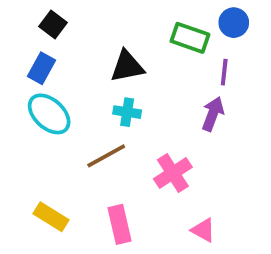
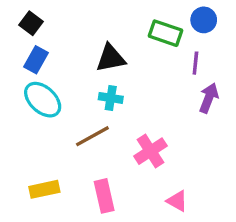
black square: (53, 24) -> (31, 23), moved
purple arrow: (213, 114) -> (209, 98), moved
yellow rectangle: (51, 217) -> (44, 189), turned -44

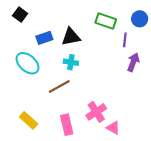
blue circle: (204, 20) -> (140, 19), moved
blue rectangle: (36, 60) -> (44, 38), moved, turned 42
pink cross: (151, 151) -> (96, 112), moved
yellow rectangle: (44, 189) -> (29, 120), turned 54

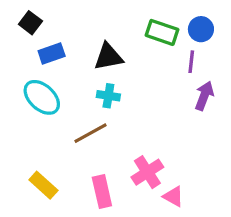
blue circle: (140, 19) -> (201, 29), moved
blue rectangle: (44, 38) -> (52, 54), moved

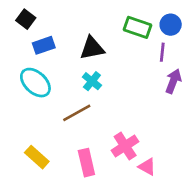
cyan cross: (108, 96) -> (92, 81), turned 30

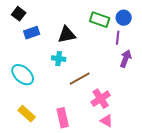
cyan cross: (92, 81) -> (59, 59), moved, turned -32
cyan ellipse: (35, 83) -> (23, 75), moved
brown line: (77, 113) -> (80, 79), moved
pink cross: (125, 146) -> (101, 99), moved

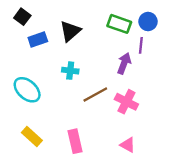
black triangle: (67, 35) -> (70, 31), moved, turned -30
purple arrow: (126, 59) -> (124, 63), moved
pink cross: (101, 99) -> (126, 102), moved, turned -30

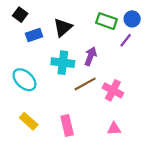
purple line: (141, 45) -> (126, 40), turned 32
purple arrow: (124, 63) -> (91, 56), moved
cyan cross: (70, 71) -> (63, 63), size x1.5
pink triangle: (128, 145) -> (114, 129), turned -32

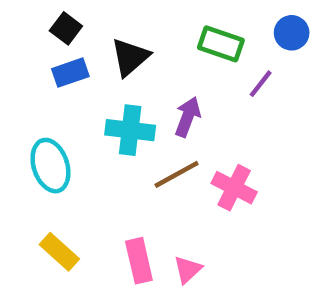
black square: (20, 15) -> (66, 28), moved
blue circle: (132, 19) -> (292, 33), moved
cyan ellipse: (24, 80) -> (50, 166), turned 30
pink triangle: (114, 129) -> (188, 269), moved, turned -40

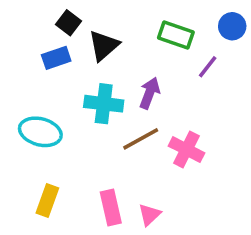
black square: (66, 28) -> (69, 23), moved
cyan ellipse: (50, 166) -> (40, 132), turned -57
yellow rectangle: (59, 252) -> (47, 200), turned 68

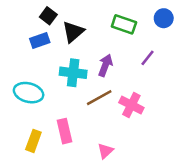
purple line: (208, 67) -> (148, 58), moved
pink rectangle: (111, 208) -> (64, 131), moved

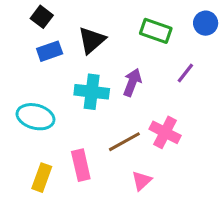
black square: (48, 16) -> (42, 17), moved
brown line: (99, 98) -> (124, 142), moved
pink triangle: (105, 151) -> (142, 181), moved

